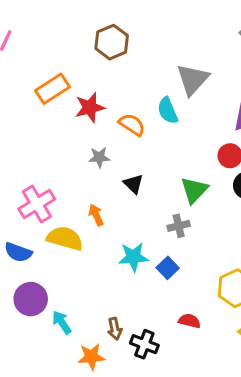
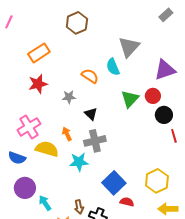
red star: (90, 107) -> (38, 84), moved
green triangle: (194, 190) -> (130, 99), moved
gray cross: (179, 226) -> (95, 141), moved, size x1.5
cyan star: (133, 257) -> (79, 162), moved
blue square: (168, 268) -> (114, 183), moved, size x1.6

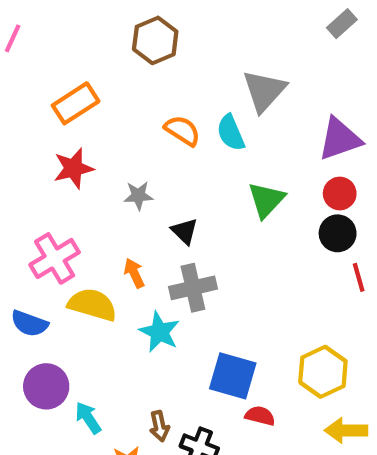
orange semicircle: (90, 76) -> (182, 131), moved
red circle: (153, 96) -> (340, 193), moved
cyan star: (79, 162) -> (159, 332), turned 30
blue square: (114, 183) -> (233, 376), turned -30

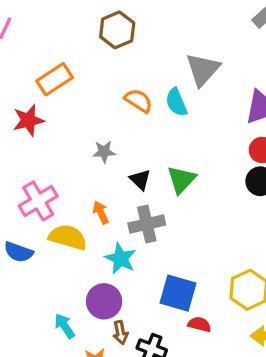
red star: (73, 168) -> (28, 120), moved
green triangle: (266, 200) -> (181, 180), moved
purple circle: (46, 386) -> (104, 301), moved

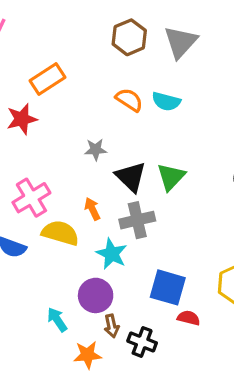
brown hexagon: (117, 30) -> (129, 37), moved
gray triangle: (203, 69) -> (181, 42), moved
cyan semicircle: (176, 102) -> (166, 101), turned -52
black triangle: (140, 180) -> (131, 177), size x1.5

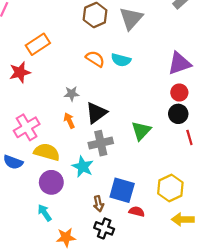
black triangle: (131, 177) -> (96, 113), turned 40
green triangle: (171, 177) -> (141, 131), moved
orange arrow: (92, 209) -> (69, 121), moved
purple circle: (96, 295) -> (51, 182), moved
brown arrow: (112, 326) -> (98, 204), moved

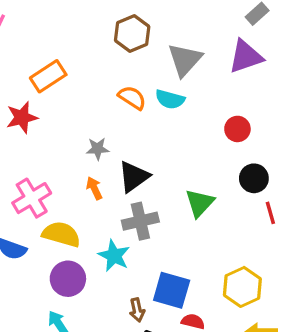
gray triangle: (131, 18) -> (185, 60), moved
purple triangle: (179, 63) -> (246, 57), moved
red circle: (179, 93) -> (237, 129), moved

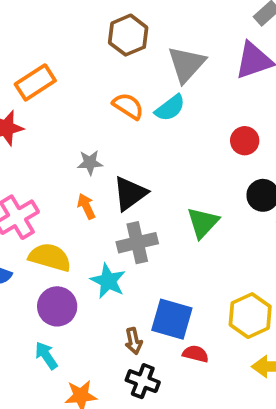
cyan semicircle: (170, 99) -> (170, 108), turned -52

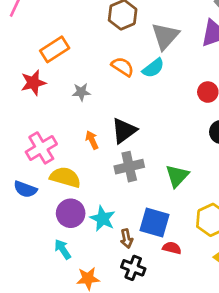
gray star: (90, 163) -> (81, 92), moved
green triangle: (203, 223) -> (177, 176), moved
cyan star: (108, 281) -> (103, 219), moved

